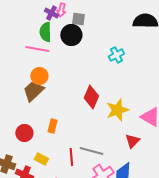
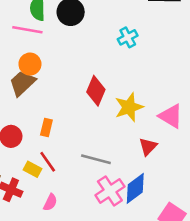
red line: (71, 157) -> (48, 162), moved, turned -30

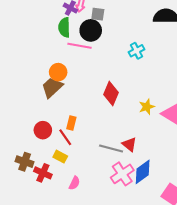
pink line: (27, 30) -> (79, 46), moved
yellow star: (129, 107) -> (147, 107), moved, size x0.7
red triangle: (148, 147) -> (129, 144), moved, turned -35
red line: (48, 162) -> (65, 137), moved

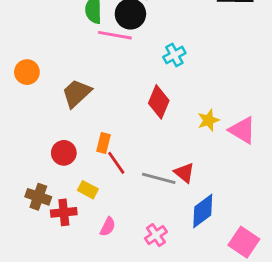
cyan cross: (136, 51) -> (174, 55), moved
orange circle: (58, 72) -> (27, 72), moved
red line: (65, 137) -> (116, 163), moved
red cross: (43, 173) -> (64, 212), turned -30
pink cross: (122, 174) -> (156, 235), moved, size x0.7

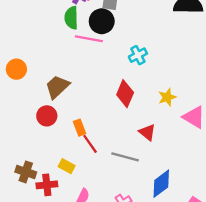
yellow star: (208, 120) -> (167, 97), moved
orange rectangle: (103, 143) -> (80, 128), turned -35
red circle: (64, 153) -> (47, 116), moved
red triangle: (184, 173) -> (147, 132), moved

